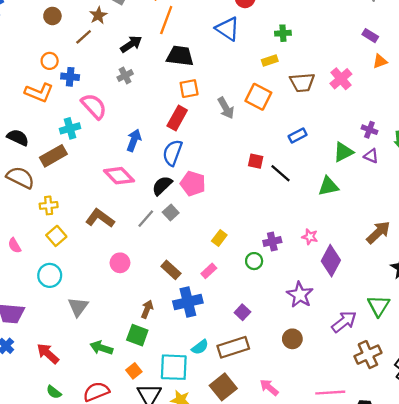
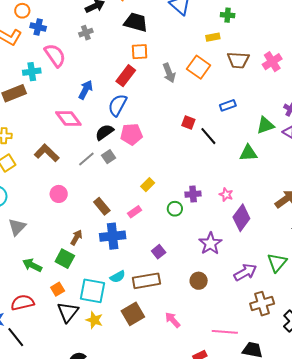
pink pentagon: (193, 184) -> (131, 134), turned -30

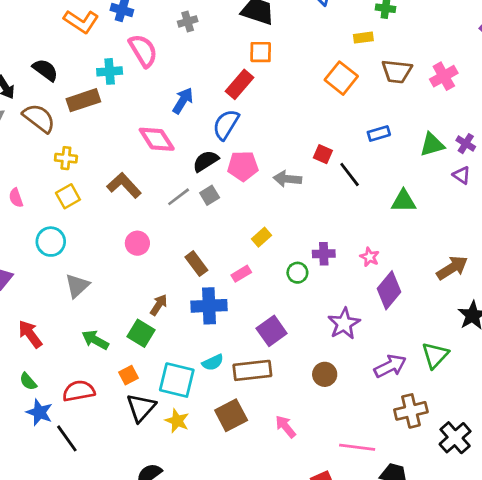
gray arrow: (169, 73) -> (287, 179), moved, turned 114
green triangle: (265, 125) -> (432, 145), moved
purple square: (159, 252) -> (272, 331), size x1.5

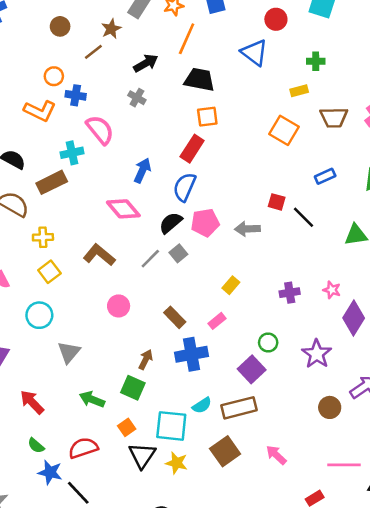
gray cross: (188, 21) -> (137, 98), turned -36
green circle: (297, 273) -> (268, 343), moved
brown circle: (325, 374) -> (330, 407), moved

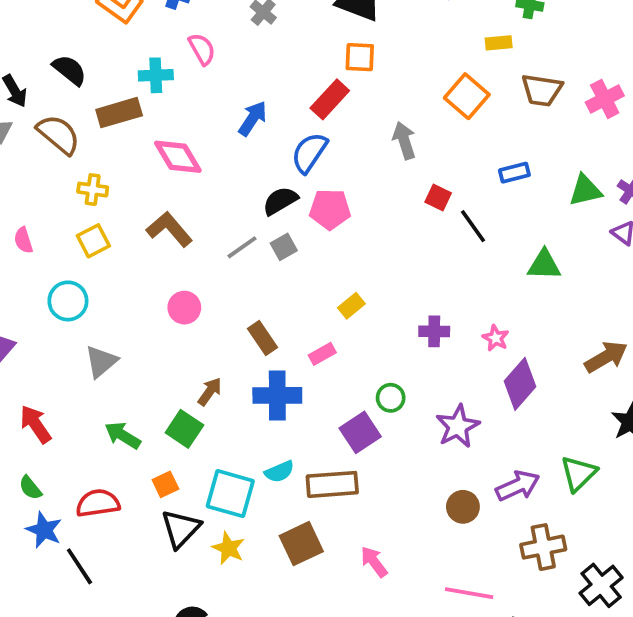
pink semicircle: (100, 130) -> (202, 49), size x0.7
pink diamond: (123, 209) -> (178, 157), moved
gray arrow: (247, 229) -> (404, 140), moved, turned 65

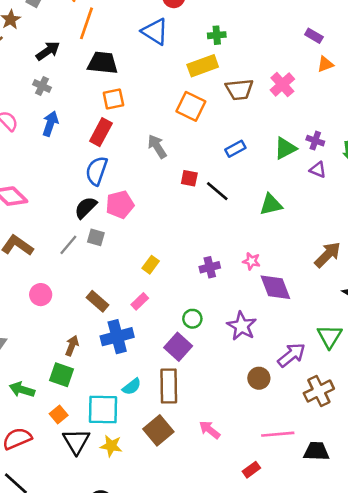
yellow rectangle: (499, 43) -> (203, 66), size x1.6
blue arrow: (253, 118) -> (50, 124), moved
gray square: (284, 247) -> (96, 237), turned -30
purple diamond: (520, 384) -> (275, 287), turned -48
brown rectangle: (332, 484) -> (169, 386), turned -72

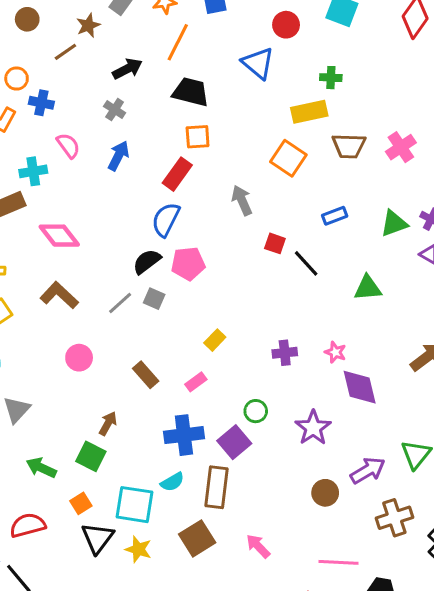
blue cross: (117, 337) -> (184, 435), moved

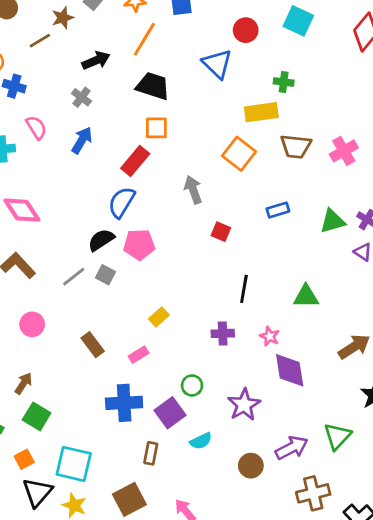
black line: (306, 263) -> (244, 289), moved, turned 48
green triangle: (368, 288) -> (306, 296), moved
brown arrow: (108, 424) -> (23, 383), moved
cyan semicircle: (172, 482) -> (201, 441), moved
brown rectangle: (217, 487) -> (151, 453), size x0.6

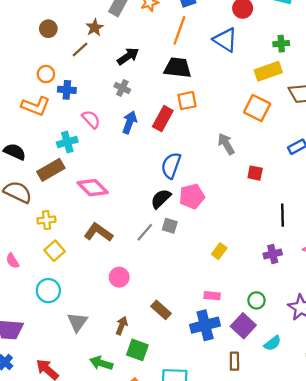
orange line: (144, 39) -> (179, 30), moved
red rectangle: (135, 161) -> (163, 119), moved
brown rectangle: (93, 345) -> (161, 310), moved
pink rectangle: (139, 355) -> (212, 296), moved, turned 49

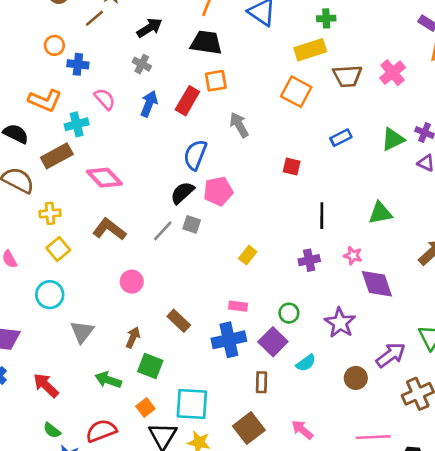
orange L-shape: (36, 106) -> (45, 100), moved
gray arrow: (226, 144) -> (239, 125), moved

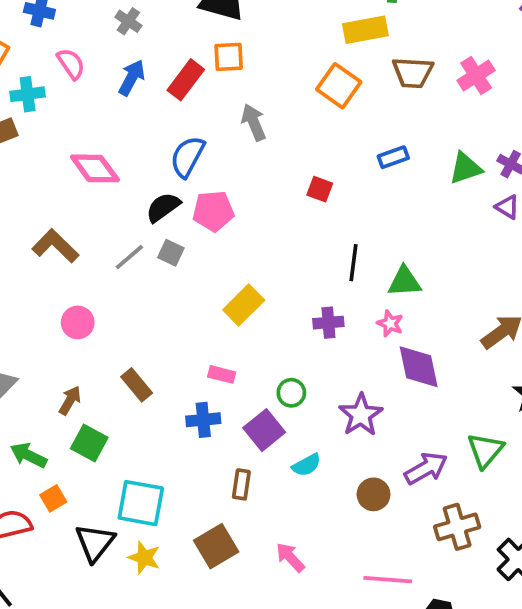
pink diamond: (104, 178) -> (95, 168), moved
green triangle: (380, 213) -> (404, 282), moved
yellow rectangle: (248, 255) -> (244, 305), size x1.5
blue cross: (229, 340) -> (203, 420), size x0.7
orange square: (145, 407) -> (53, 498), moved

